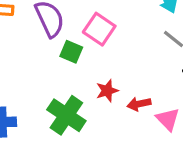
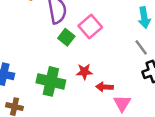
green cross: (66, 115) -> (51, 81), turned -36

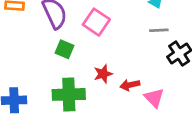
green square: (66, 37) -> (64, 49), moved
gray line: (141, 47) -> (159, 30), turned -42

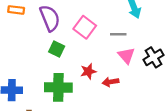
gray line: (159, 30) -> (118, 34), moved
pink triangle: (154, 98) -> (126, 56), moved

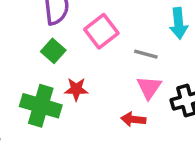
red star: (88, 71) -> (76, 89), moved
red arrow: (110, 82) -> (133, 119), moved

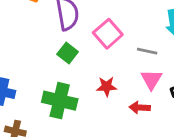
red star: (76, 89) -> (107, 86), moved

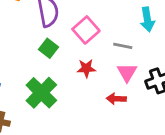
red star: (107, 86) -> (86, 68), moved
green cross: (60, 101) -> (41, 93), turned 32

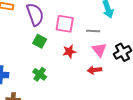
pink square: (86, 30) -> (65, 24), turned -30
green cross: (41, 93) -> (40, 74), size x0.6

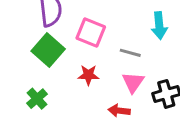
green square: (40, 41) -> (48, 50), size x1.5

